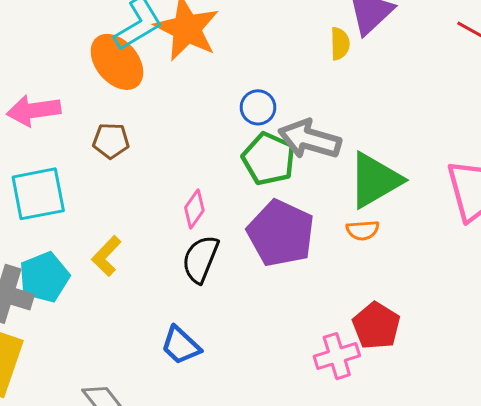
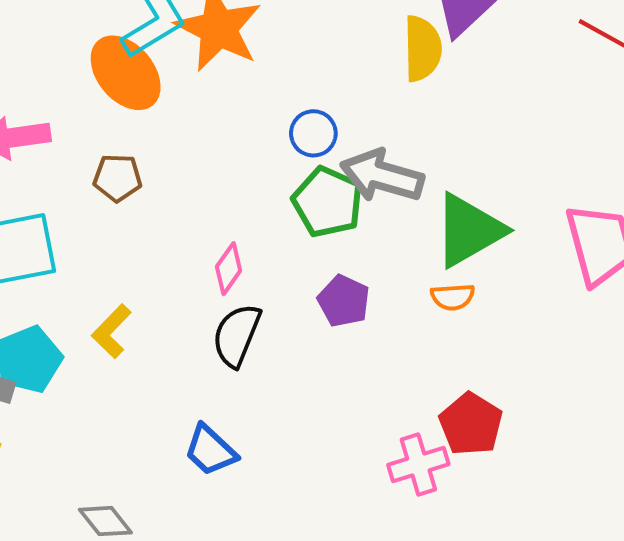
yellow semicircle: (340, 44) -> (422, 49), size x1.5
purple pentagon: (281, 233) -> (344, 301), size x0.6

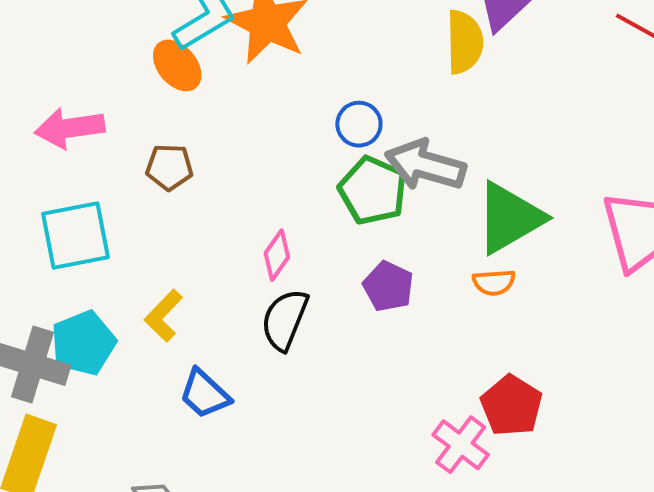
orange ellipse: (126, 73) -> (177, 65), size x0.7
blue trapezoid: (210, 450) -> (205, 394), moved
pink cross: (418, 464) -> (461, 445), turned -36

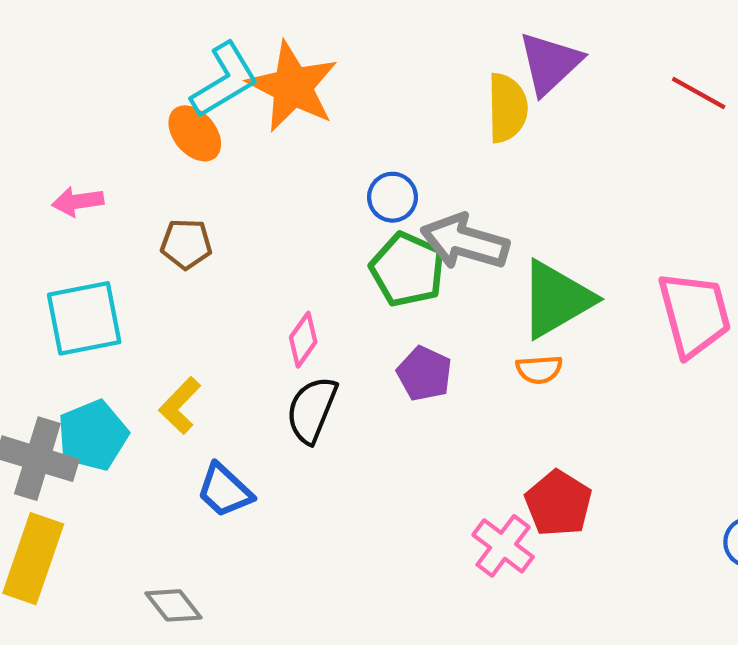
pink arrow: (70, 128) -> (78, 201), size x0.7

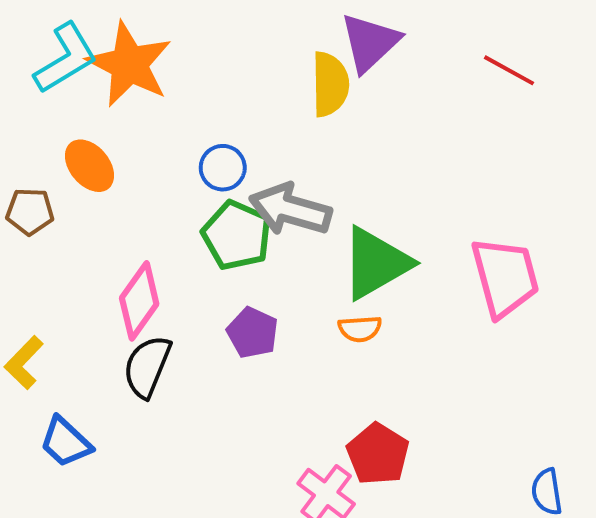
orange ellipse: (195, 133) -> (89, 166), moved
pink diamond: (303, 340) -> (139, 301), size x1.5

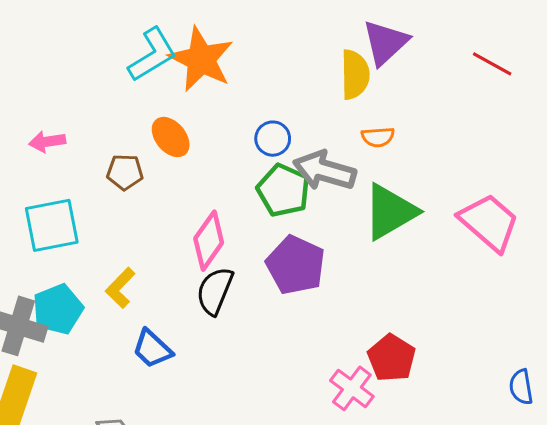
pink trapezoid: (505, 277) -> (489, 222), turned -34
orange semicircle: (360, 329) -> (378, 137), moved
purple pentagon: (253, 333) -> (296, 265), size x1.5

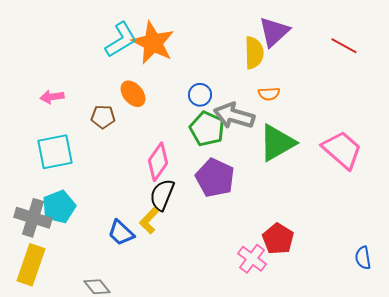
yellow L-shape: (120, 288) -> (149, 221), moved

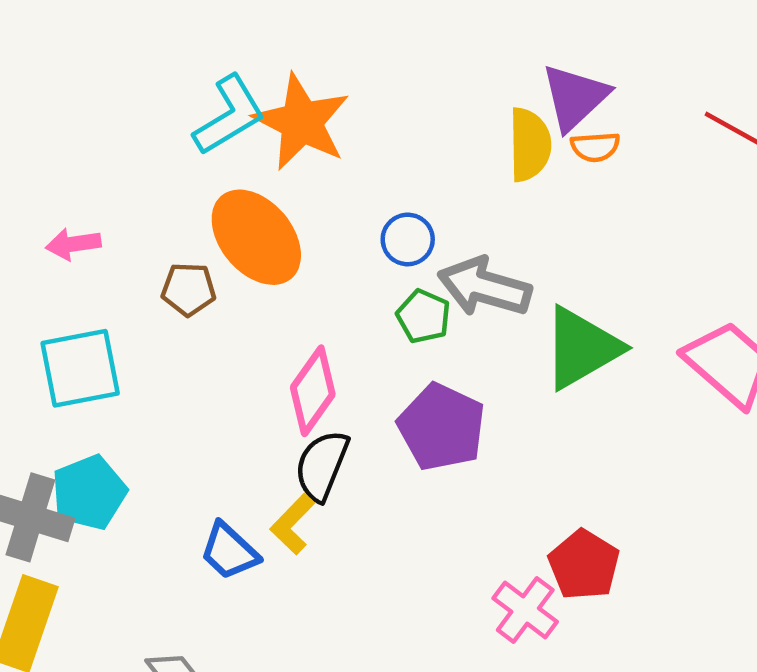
orange ellipse: (133, 94) -> (256, 237), size x1.6
orange semicircle: (269, 94) -> (595, 147), moved
green pentagon: (207, 129) -> (424, 316), size x0.7

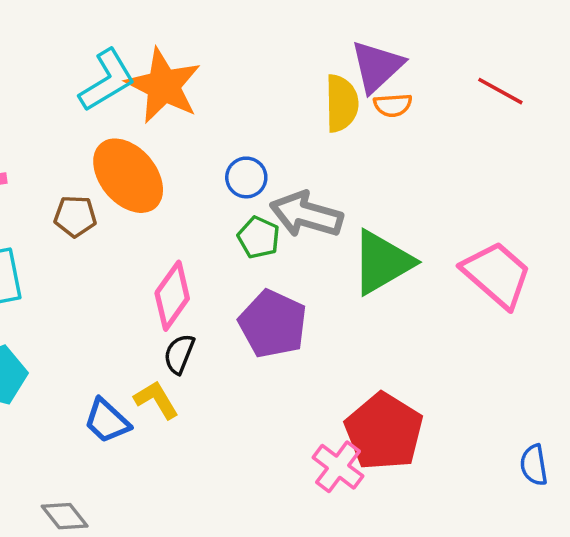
black semicircle: (322, 465) -> (179, 354), size x0.7
yellow L-shape: (292, 524) -> (156, 400), turned 105
red pentagon: (584, 565) -> (384, 432), size x1.4

